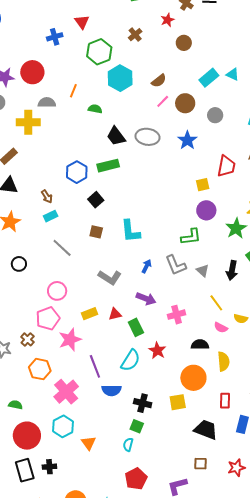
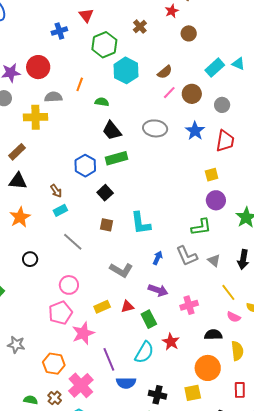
black trapezoid: (116, 136) -> (112, 131), moved
red trapezoid: (226, 166) -> (225, 141), moved
brown cross: (28, 339) -> (55, 398), moved

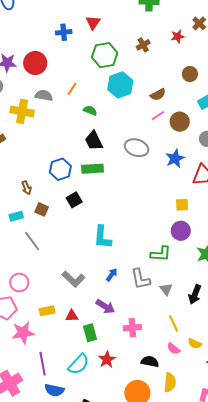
brown circle: (189, 33) -> (190, 74), moved
cyan rectangle: (60, 210) -> (16, 216), moved
brown square: (106, 225) -> (42, 209), moved

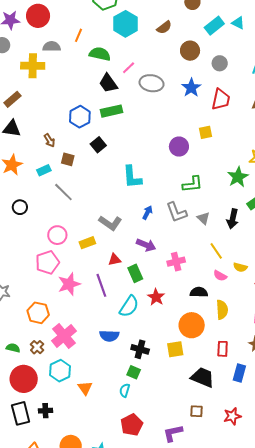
green semicircle: (90, 111) -> (100, 54), size x1.5
pink line: (158, 116) -> (129, 68), moved
purple circle: (181, 231) -> (179, 147), moved
yellow rectangle: (47, 311) -> (87, 243), moved
purple line: (43, 364) -> (101, 285), moved

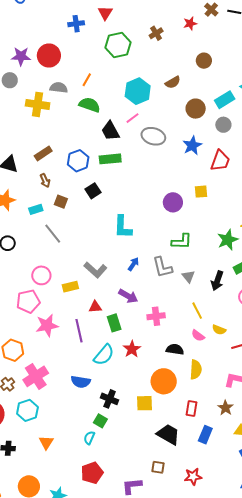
cyan hexagon: (126, 24) -> (138, 91), moved
cyan rectangle: (214, 26) -> (225, 100), moved
green semicircle: (100, 54) -> (90, 105), moved
brown rectangle: (12, 99) -> (43, 153), moved
orange triangle: (85, 388) -> (46, 442), moved

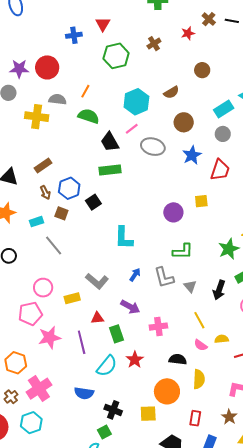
brown circle: (196, 109) -> (184, 122), moved
blue hexagon: (78, 161) -> (69, 188), moved
yellow semicircle: (219, 330) -> (222, 339), turned 152
green square: (100, 421) -> (104, 432), turned 32

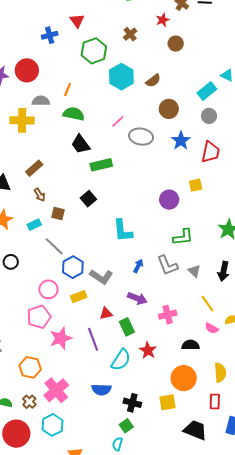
brown circle: (202, 70) -> (176, 44), moved
cyan hexagon: (136, 102) -> (121, 77), moved
black trapezoid: (110, 142) -> (81, 144), moved
blue hexagon: (69, 188) -> (73, 267), moved
yellow semicircle: (199, 379) -> (220, 373), moved

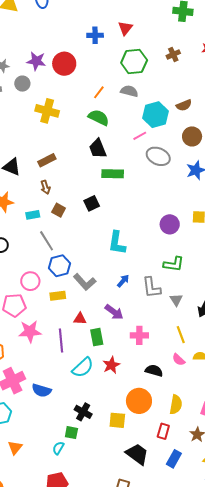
cyan hexagon: (121, 77) -> (155, 115), moved
gray semicircle: (41, 101) -> (129, 91), moved
blue semicircle: (101, 390) -> (42, 390), moved
green square: (126, 426) -> (71, 433), turned 32

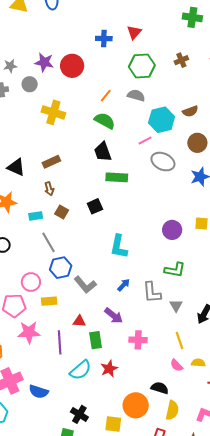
yellow rectangle: (58, 296) -> (49, 301), moved
black semicircle: (154, 371) -> (160, 388), moved

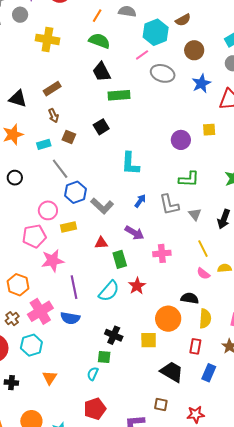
purple line: (60, 342) -> (74, 287), moved

